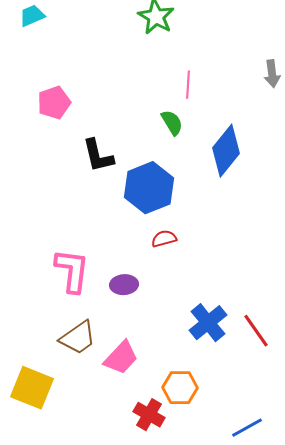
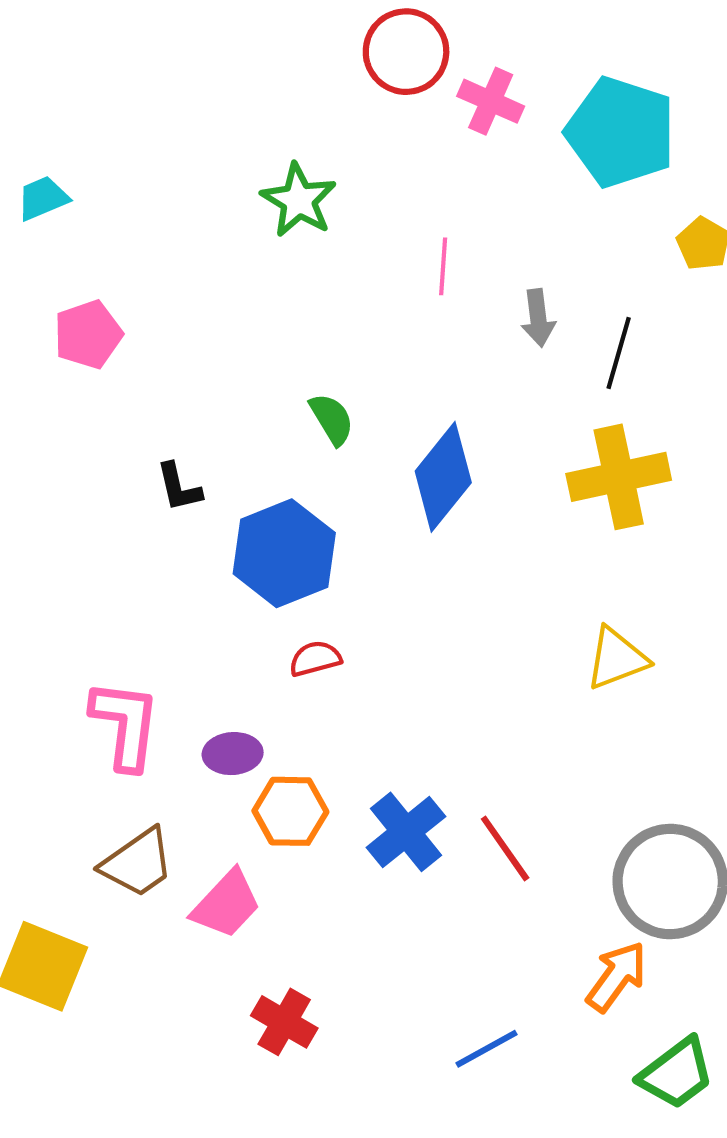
pink line: (188, 85) -> (443, 266), moved
pink pentagon: (54, 103) -> (88, 334), moved
black L-shape: (98, 156) -> (179, 487), size x0.7
orange hexagon: (180, 388) -> (290, 811), moved

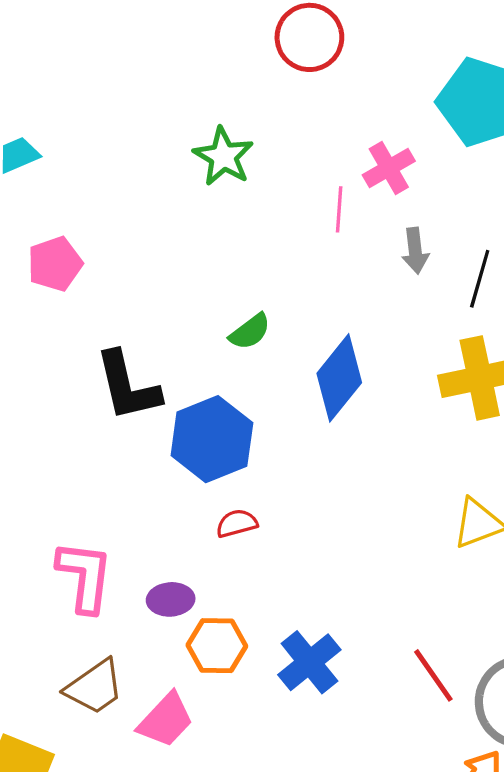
pink cross: (491, 101) -> (389, 168), moved, turned 36
green semicircle: (332, 419) -> (250, 332), turned 84
black L-shape: (179, 487) -> (128, 386), size x1.8
red line: (505, 848) -> (433, 675), moved

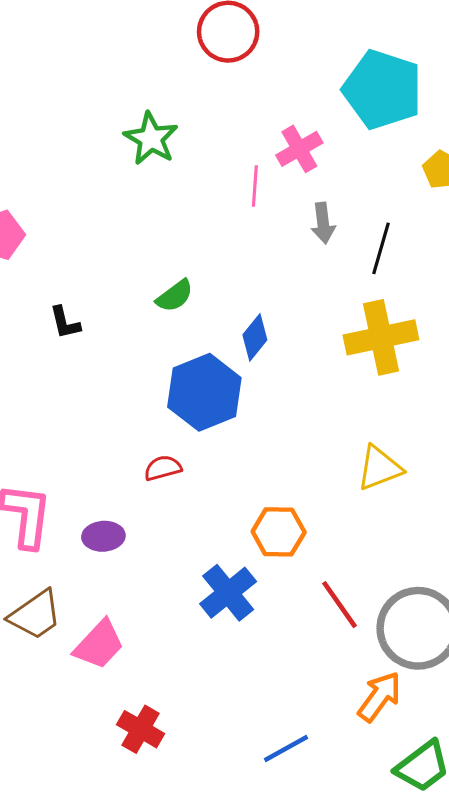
blue diamond: (339, 378) -> (255, 337), size x0.6
black L-shape: (128, 386) -> (65, 323), moved, size x0.5
blue hexagon: (212, 439) -> (204, 392), moved
orange hexagon: (217, 646) -> (279, 532), moved

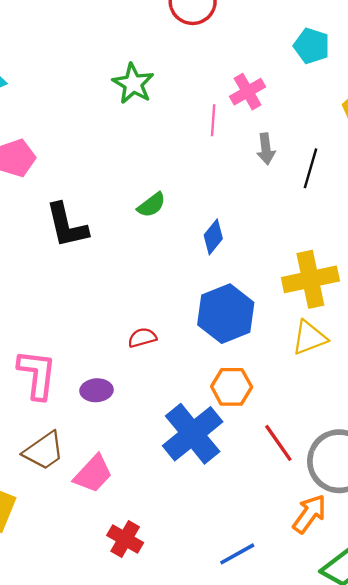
cyan pentagon: (382, 90) -> (312, 46), size x0.6
black L-shape: (65, 323) -> (67, 225), size x1.8
yellow cross: (381, 337) -> (310, 279), moved
blue hexagon: (204, 392) -> (226, 314), moved
blue cross: (228, 593) -> (193, 434), size x1.4

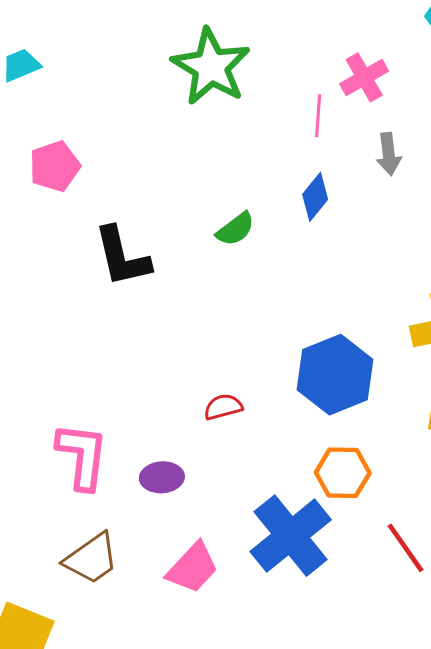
green star: (133, 84) -> (211, 67), size x1.4
blue diamond: (213, 237) -> (315, 197), moved
pink trapezoid: (93, 474) -> (193, 568), moved

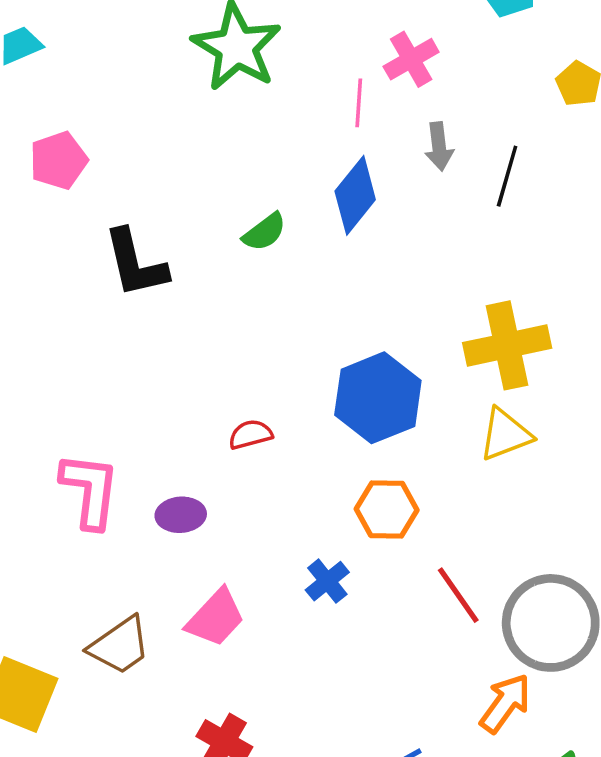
blue diamond: (315, 197) -> (355, 195), size x1.4
blue cross: (291, 536) -> (327, 581), size x0.5
brown trapezoid: (91, 559) -> (120, 646), moved

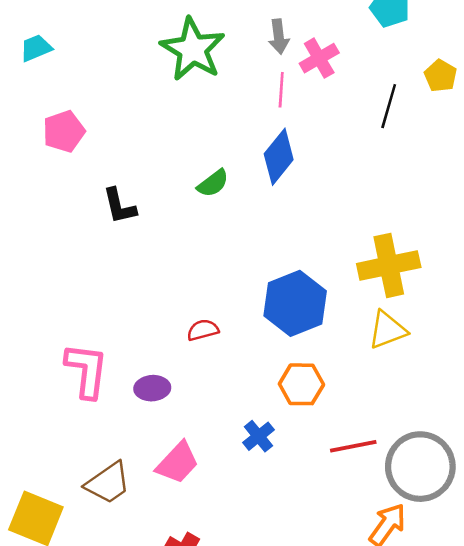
gray arrow: (439, 146) -> (279, 37), moved
black line: (507, 176) -> (389, 106), moved
black L-shape: (135, 263) -> (119, 206), size x0.7
red line: (458, 595) -> (353, 446), turned -66

